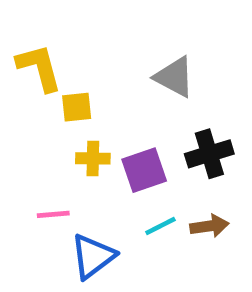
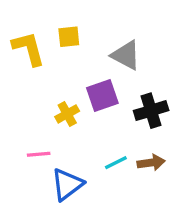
yellow square: (77, 107) -> (69, 37), moved
yellow cross: (93, 158) -> (67, 114), turned -30
purple square: (144, 170) -> (102, 96), moved

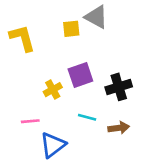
yellow square: (69, 37) -> (71, 29), moved
gray triangle: (126, 55) -> (96, 17), moved
cyan line: (116, 163) -> (87, 117), moved, turned 42

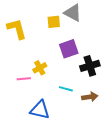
purple square: (80, 75) -> (69, 49), moved
pink line: (30, 121) -> (24, 79), moved
blue triangle: (53, 145) -> (40, 110), turned 50

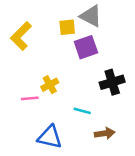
yellow L-shape: (17, 29) -> (21, 36), turned -120
purple square: (69, 49) -> (86, 47), moved
brown arrow: (90, 97) -> (105, 133), moved

